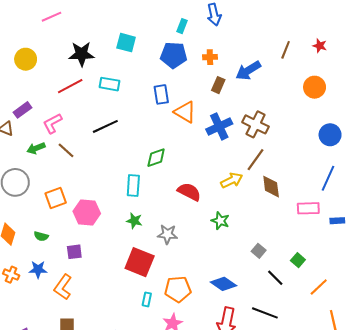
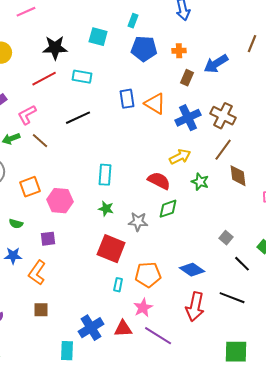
cyan rectangle: (182, 26) -> (133, 21), moved
blue rectangle: (161, 94) -> (127, 99), moved
green diamond: (156, 158) -> (168, 209), moved
yellow arrow: (232, 180) -> (180, 157), moved
green star: (220, 221) -> (200, 182), moved

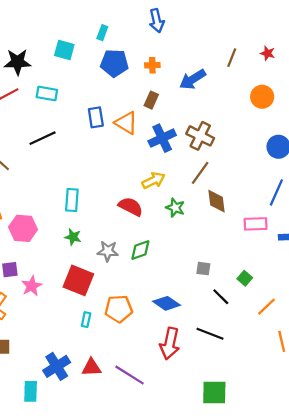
brown rectangle: (187, 78) -> (151, 100), moved
green diamond: (168, 209) -> (140, 250), moved
gray square: (226, 238) -> (203, 269), turned -32
pink star: (143, 308) -> (32, 286), moved

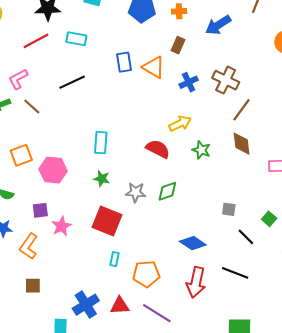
blue cross: (162, 138) -> (189, 82), size x0.7
brown line: (200, 173) -> (242, 110), moved
orange pentagon: (119, 309) -> (146, 274), moved

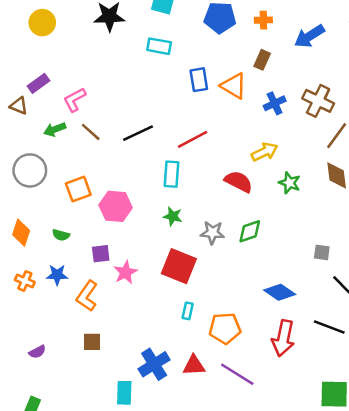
cyan rectangle: (76, 39) -> (159, 46), moved
red line: (36, 41) -> (193, 139), moved
black line: (72, 82) -> (138, 133), moved

